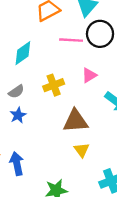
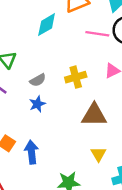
cyan diamond: (23, 53) -> (47, 25), moved
yellow triangle: (82, 150) -> (98, 154), moved

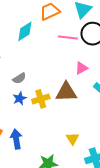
yellow cross: (76, 77) -> (41, 99), moved
brown triangle: (94, 115) -> (66, 92), moved

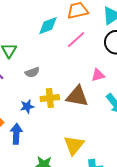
pink line: (68, 37) -> (76, 40), moved, turned -60
blue star: (20, 98) -> (27, 106), moved
yellow triangle: (73, 139) -> (74, 145), size x1.5

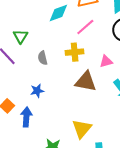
gray semicircle: (32, 72) -> (43, 58), turned 96
yellow cross: (50, 98) -> (75, 52), moved

